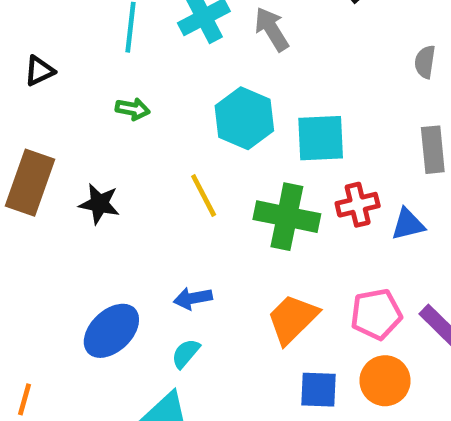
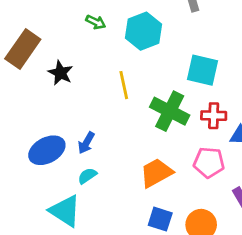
cyan hexagon: (244, 118) -> (143, 31), moved
blue arrow: (193, 298) -> (86, 143), moved, turned -65
pink pentagon: (376, 314) -> (209, 162), moved

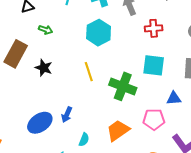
green arrow: (96, 22) -> (46, 30), moved
cyan square: (203, 70) -> (154, 65), moved
red cross: (214, 116) -> (154, 28), moved
cyan semicircle: (87, 176) -> (84, 140), moved, turned 152

